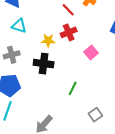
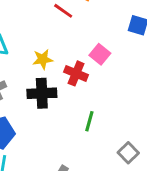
red cross: (69, 32) -> (76, 73), moved, turned -35
pink square: (91, 52) -> (100, 54), moved

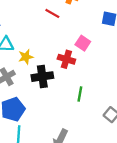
yellow star: (43, 59) -> (26, 57), moved

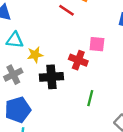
pink square: (83, 43) -> (97, 44), turned -32

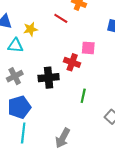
yellow star: (35, 55) -> (30, 29), moved

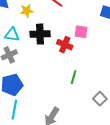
cyan triangle: (16, 46) -> (12, 35), moved
black cross: (49, 78) -> (40, 34), moved

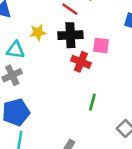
yellow star: (27, 11) -> (38, 32), moved
black cross: (40, 34) -> (70, 35), moved

